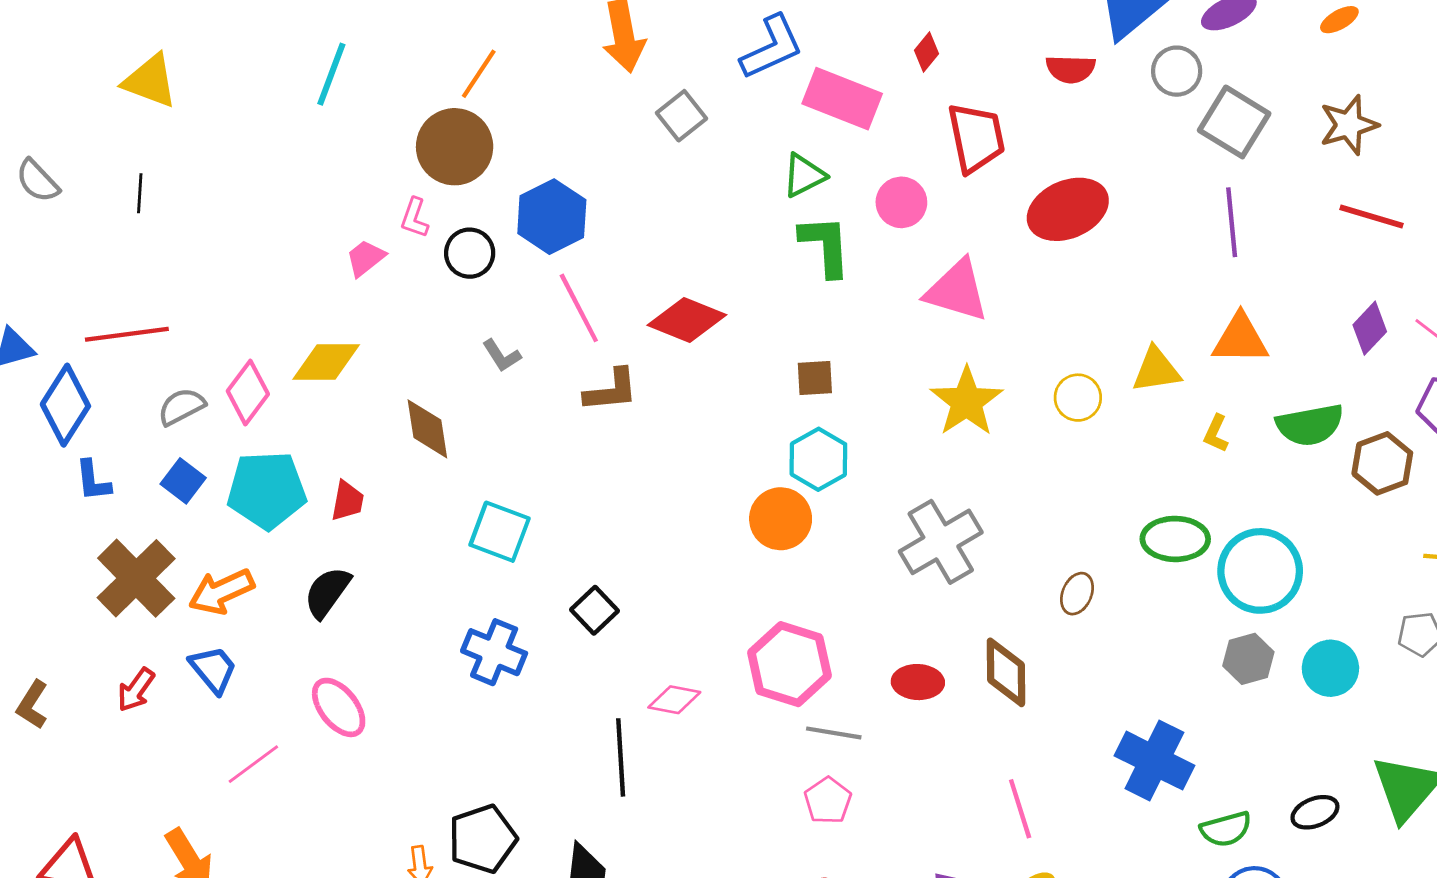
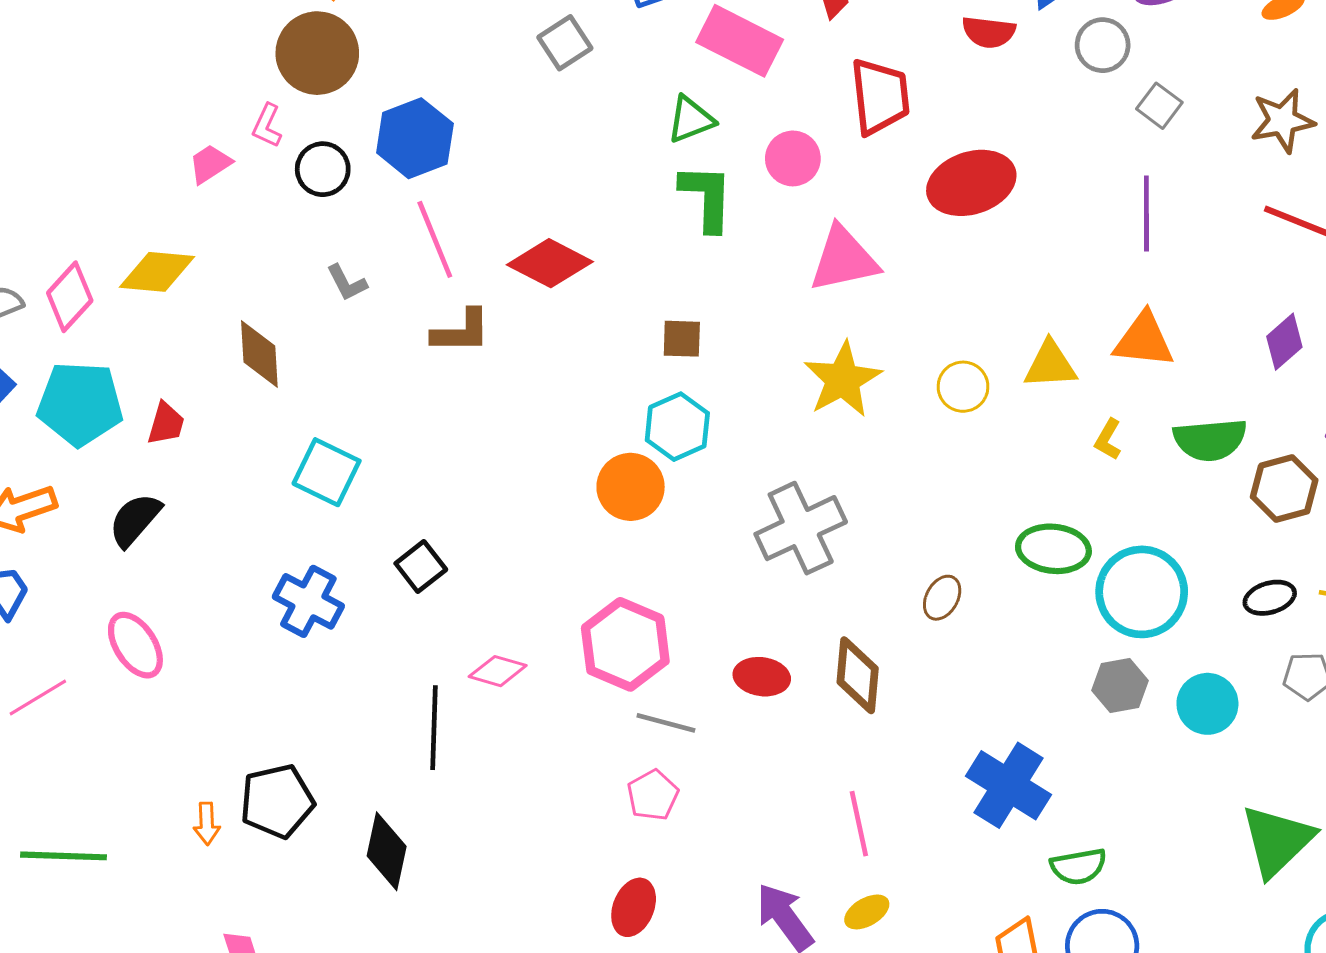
gray square: (1234, 122) -> (1159, 106), size x0.6
pink triangle: (957, 291) -> (844, 259), turned -34
black ellipse: (1315, 812) -> (1270, 598), moved

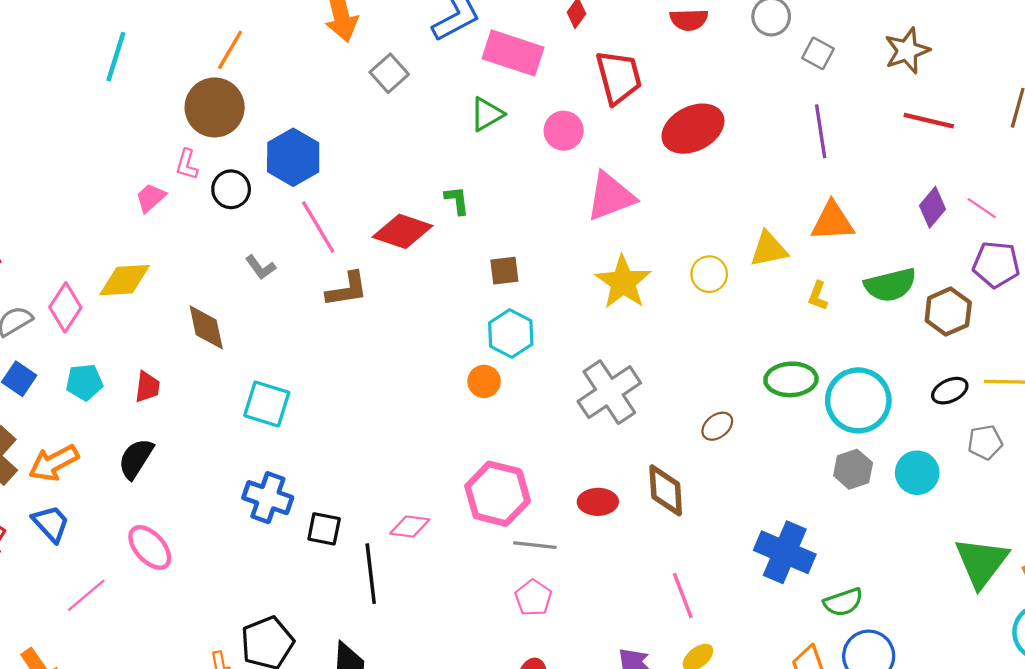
green L-shape: (707, 197) -> (457, 200), moved, size x0.6
cyan pentagon: (80, 404) -> (84, 382), size x0.6
orange circle: (631, 487) -> (484, 381), size x0.7
black square: (421, 566) -> (324, 529), moved, turned -32
brown ellipse: (942, 598) -> (717, 426), turned 32

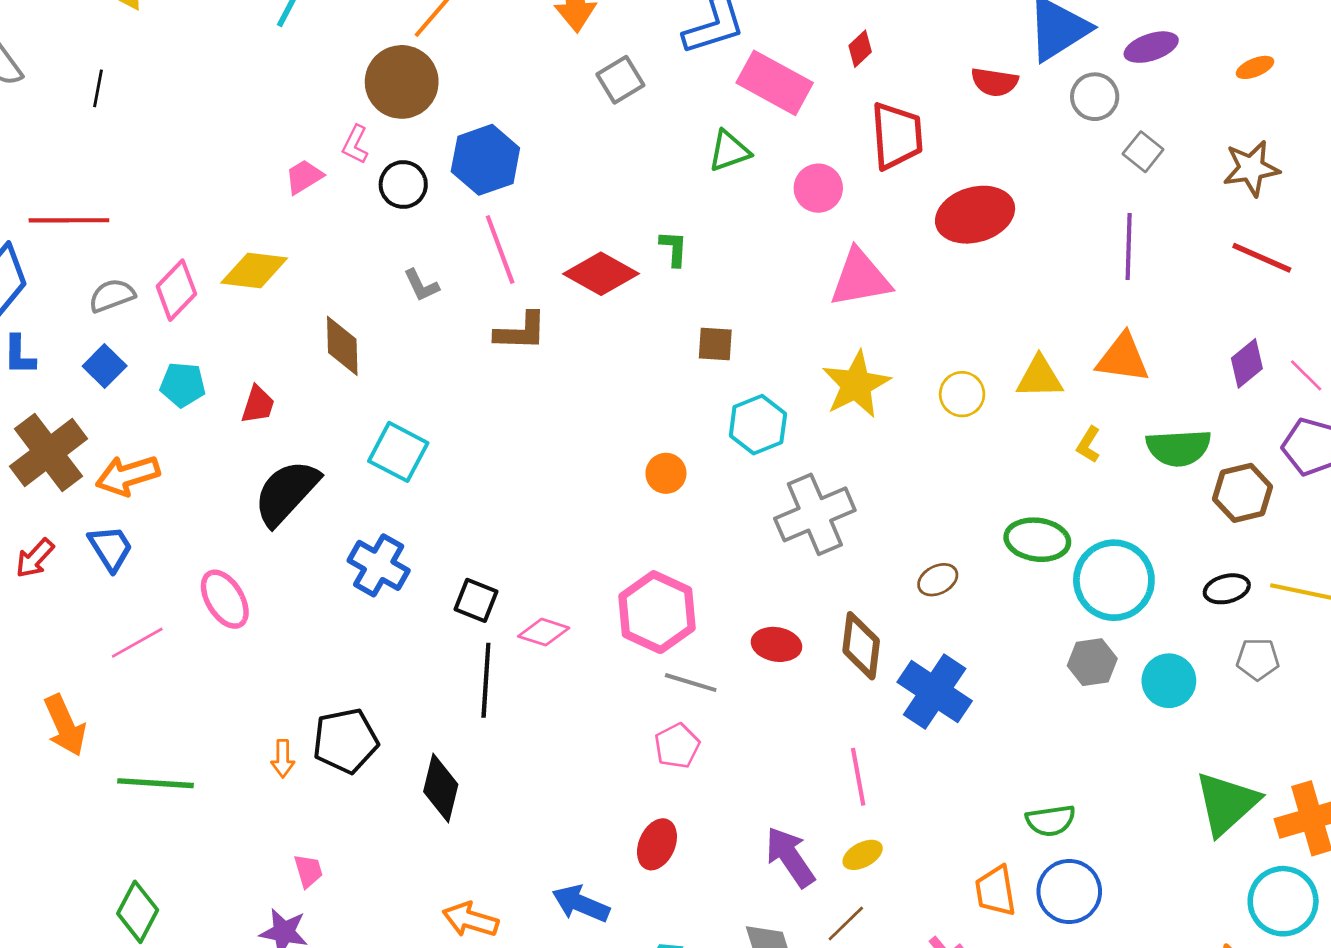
cyan hexagon: (511, 334) -> (758, 425), moved
black semicircle: (136, 459) -> (286, 492), moved, size x1.4
black square: (324, 529) -> (476, 600), moved
blue cross: (785, 552) -> (935, 692), moved

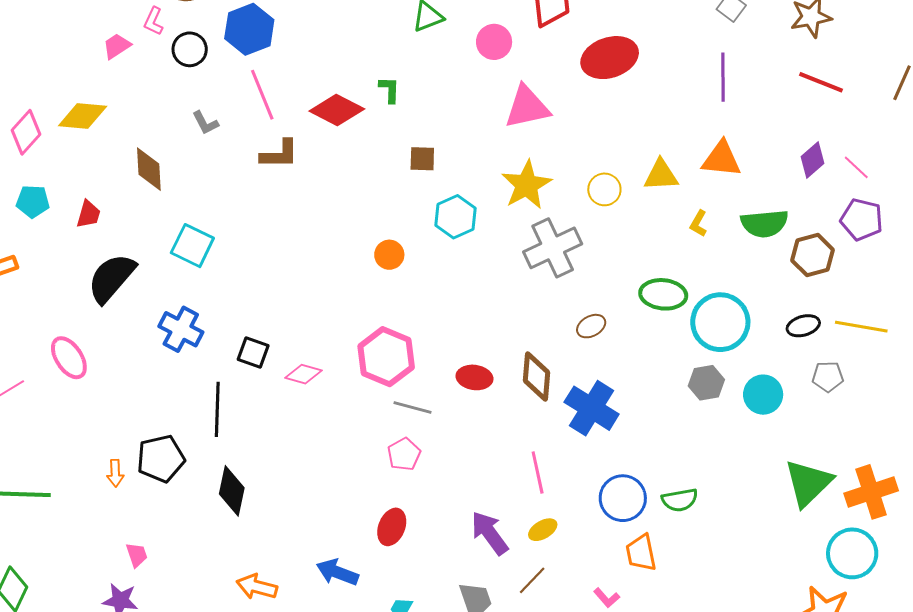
gray cross: (815, 514) -> (553, 248), moved
black line: (486, 680) -> (217, 409), moved
blue circle: (1069, 891) -> (623, 498), moved

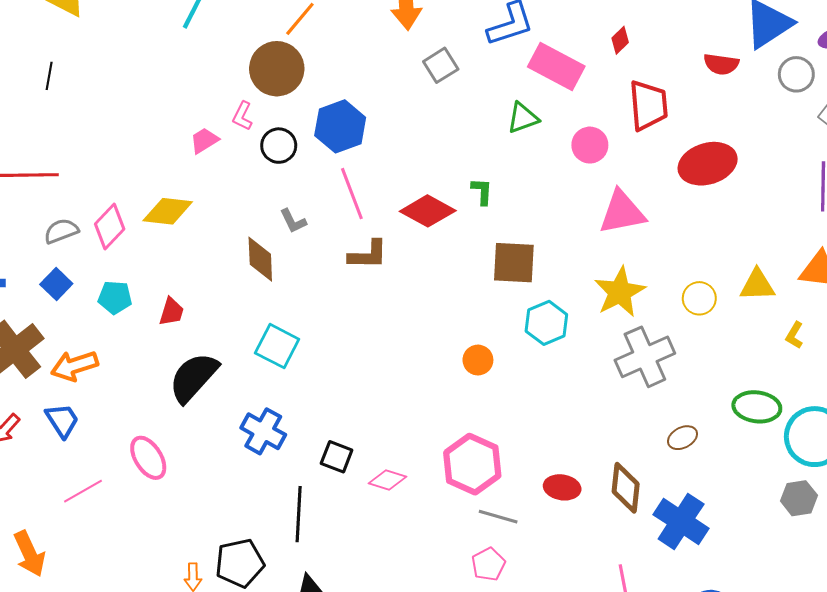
brown square: (422, 159) -> (514, 263), size x1.6
brown diamond: (149, 169) -> (260, 259), moved

